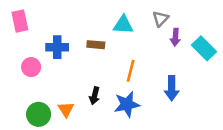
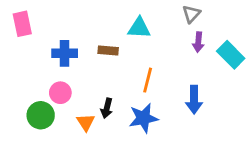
gray triangle: (160, 19) -> (191, 14), moved
pink circle: (31, 67) -> (60, 93), moved
orange triangle: (66, 109) -> (86, 122), moved
green circle: (39, 114) -> (41, 115), moved

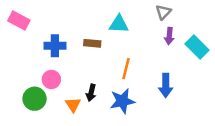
pink rectangle: (22, 24) -> (19, 20), turned -50

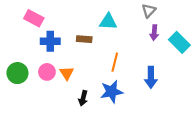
pink rectangle: (19, 20) -> (34, 18), moved
black arrow: (91, 93) -> (83, 98), moved
green circle: (35, 99) -> (17, 73), moved
orange triangle: (73, 105) -> (67, 73), moved

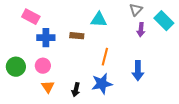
cyan rectangle: (179, 42) -> (164, 21), moved
orange triangle: (67, 73) -> (48, 87), moved

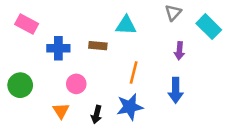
pink rectangle: (31, 17) -> (27, 24), moved
purple arrow: (141, 30) -> (179, 51), moved
pink circle: (43, 66) -> (76, 84), moved

